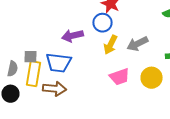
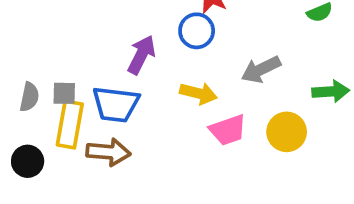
purple arrow: (72, 36) -> (141, 55), turned 130
yellow arrow: (110, 45) -> (198, 93), moved, turned -102
gray semicircle: (12, 69) -> (29, 97), moved

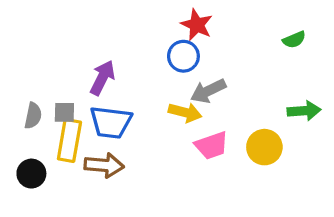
purple arrow: (141, 55) -> (102, 78), moved
gray arrow: (261, 69) -> (208, 91), moved

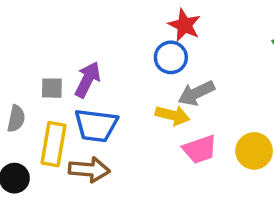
gray square: (64, 112) -> (52, 88), moved

